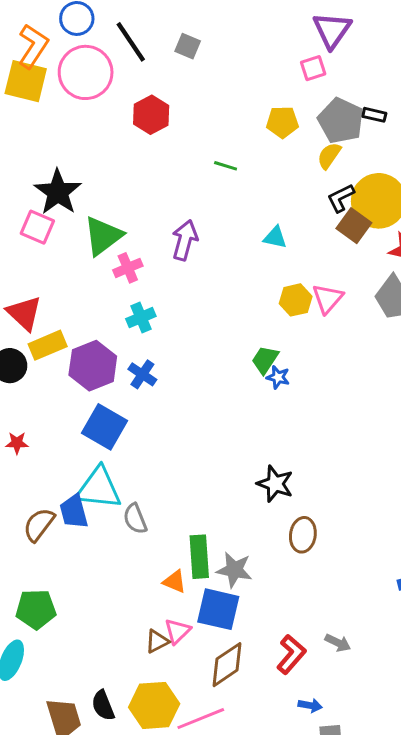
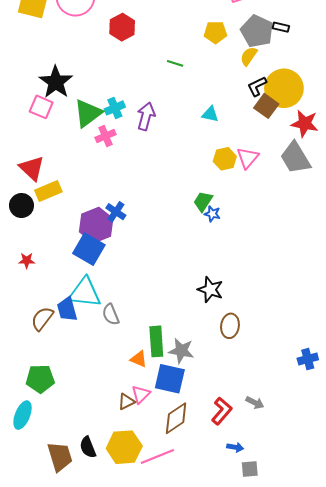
cyan cross: (141, 317) -> (115, 108), moved
purple hexagon: (93, 366) -> (96, 225), moved

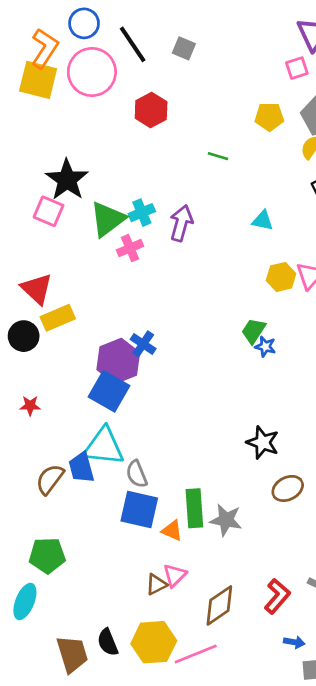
brown ellipse: (230, 326) -> (288, 488), turned 55
blue square: (170, 379) -> (139, 509), moved

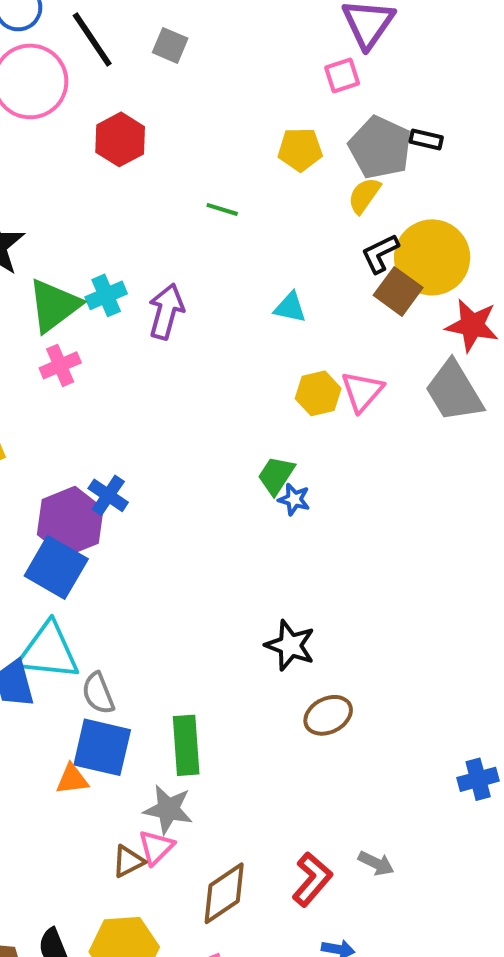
pink cross: (130, 248) -> (60, 365), moved
gray star: (226, 520) -> (168, 809), moved
orange triangle: (172, 531) -> (72, 779), moved, turned -30

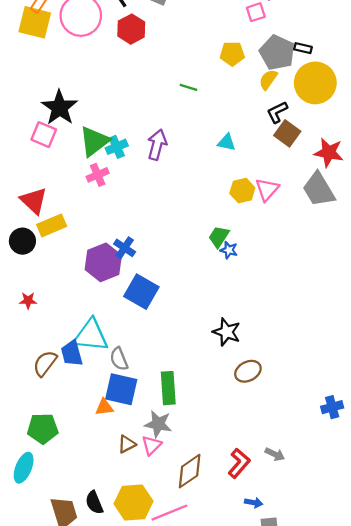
red hexagon: (120, 139) -> (131, 29), moved
yellow circle: (432, 257) -> (315, 83), moved
cyan cross: (106, 295) -> (117, 147), moved
blue square: (56, 567) -> (141, 292), moved
brown triangle: (128, 861) -> (127, 444), moved

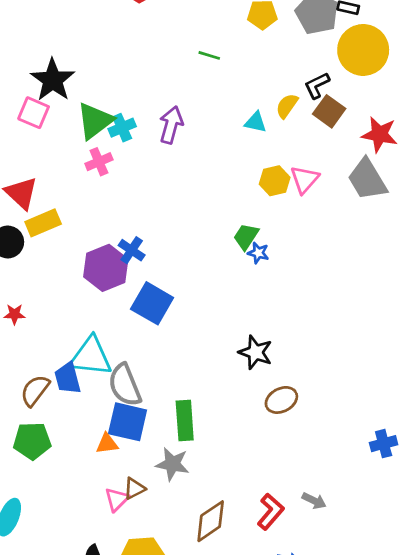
yellow semicircle: (268, 80) -> (287, 106), moved
gray semicircle: (119, 359) -> (125, 385), size x1.5
green pentagon: (43, 428) -> (32, 441), moved
pink triangle: (151, 445) -> (117, 499), moved

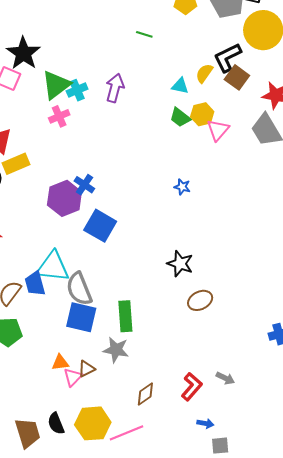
black L-shape: (317, 85) -> (227, 57), size x1.4
yellow hexagon: (275, 181) -> (202, 114), moved
green trapezoid: (246, 237) -> (180, 117), moved, turned -85
orange triangle: (107, 444) -> (60, 362), moved
brown diamond: (211, 521) -> (145, 394), size x0.7

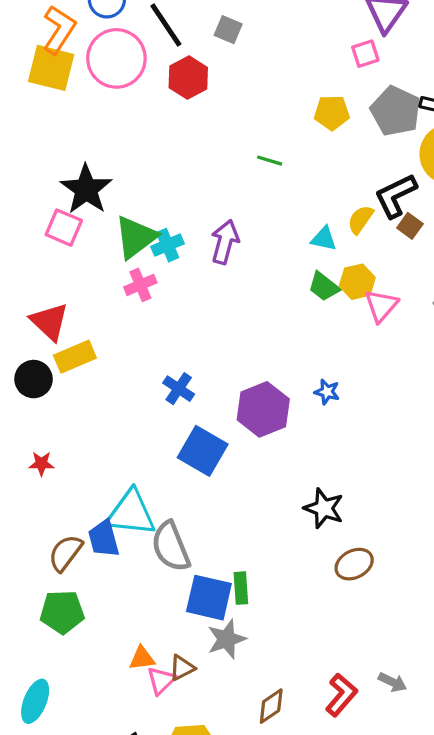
brown square: (237, 77) -> (410, 226), size x0.7
purple hexagon: (64, 198) -> (263, 409), moved
green rectangle: (125, 316) -> (241, 588), size x0.7
blue square: (81, 317) -> (209, 598), moved
gray star: (116, 350) -> (227, 639), turned -30

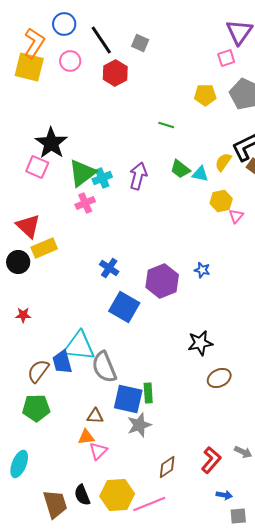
pink circle: (116, 58) -> (70, 61), size x0.6
green trapezoid: (324, 287) -> (180, 169), moved
pink triangle: (381, 306) -> (236, 216), size x0.7
black star: (324, 508) -> (200, 343), turned -30
brown triangle: (182, 668) -> (95, 416), moved, turned 30

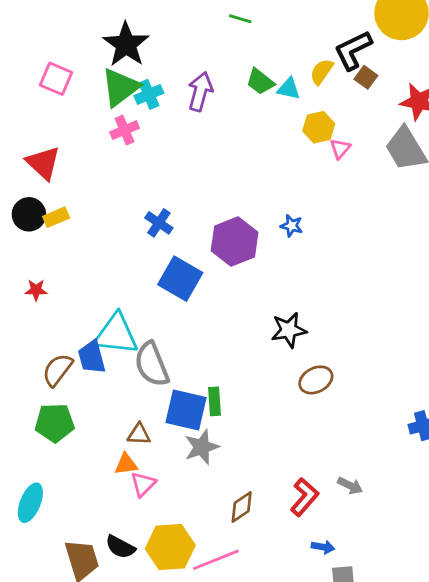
black star: (51, 143) -> (126, 44), moved
yellow rectangle: (44, 248) -> (56, 217), moved, size x0.7
black semicircle: (82, 495) -> (120, 547), turned -40

